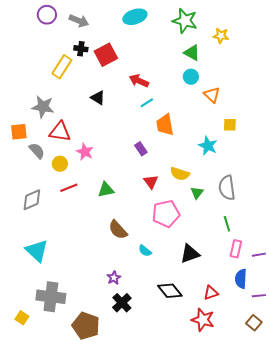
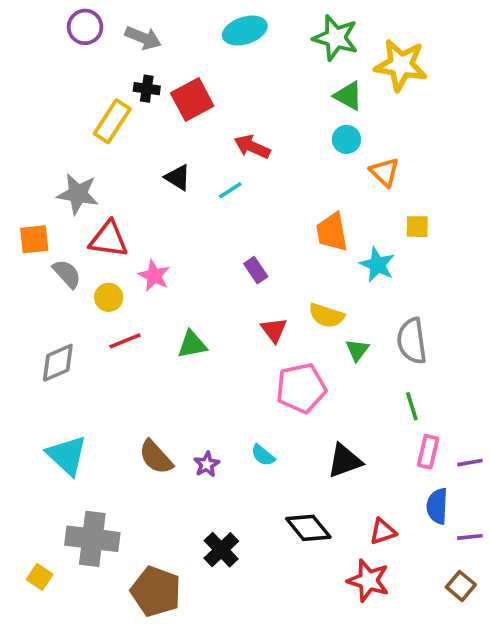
yellow star: (221, 36) -> (401, 65), size x1.8
cyan line: (147, 103) -> (230, 190), moved
orange trapezoid: (165, 125) -> (332, 232), moved
brown semicircle: (118, 230) -> (156, 457), moved
purple star: (114, 278) -> (207, 464), moved

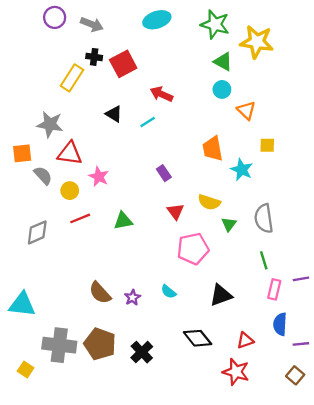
cyan triangle: (67, 455) -> (22, 304), moved, turned -36
purple line: (470, 463) -> (301, 279), moved
brown pentagon: (156, 591) -> (100, 344), moved

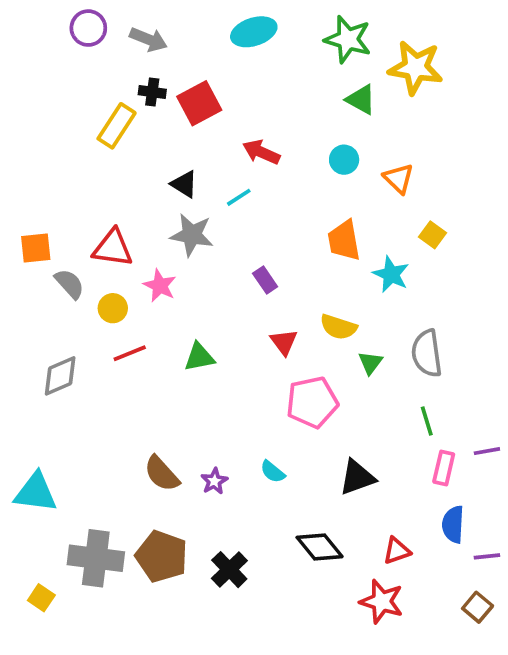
cyan circle: (222, 89) -> (344, 160), moved
gray star: (50, 124) -> (192, 235), moved
yellow square: (267, 145) -> (432, 235), turned 35

